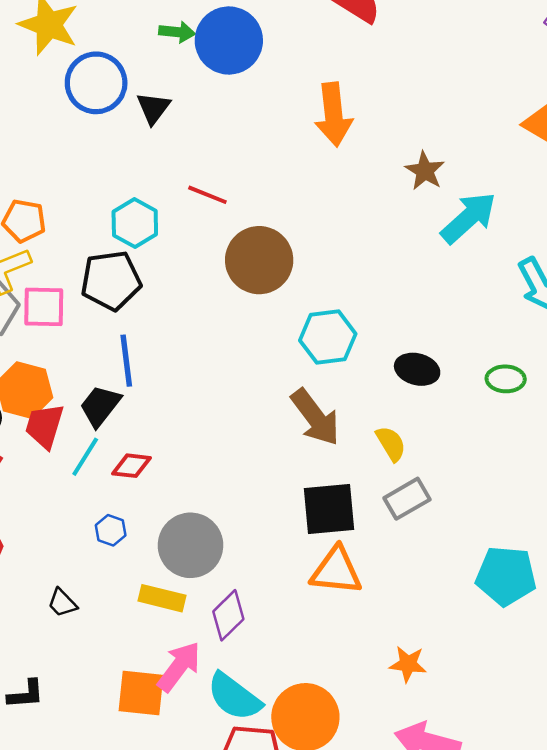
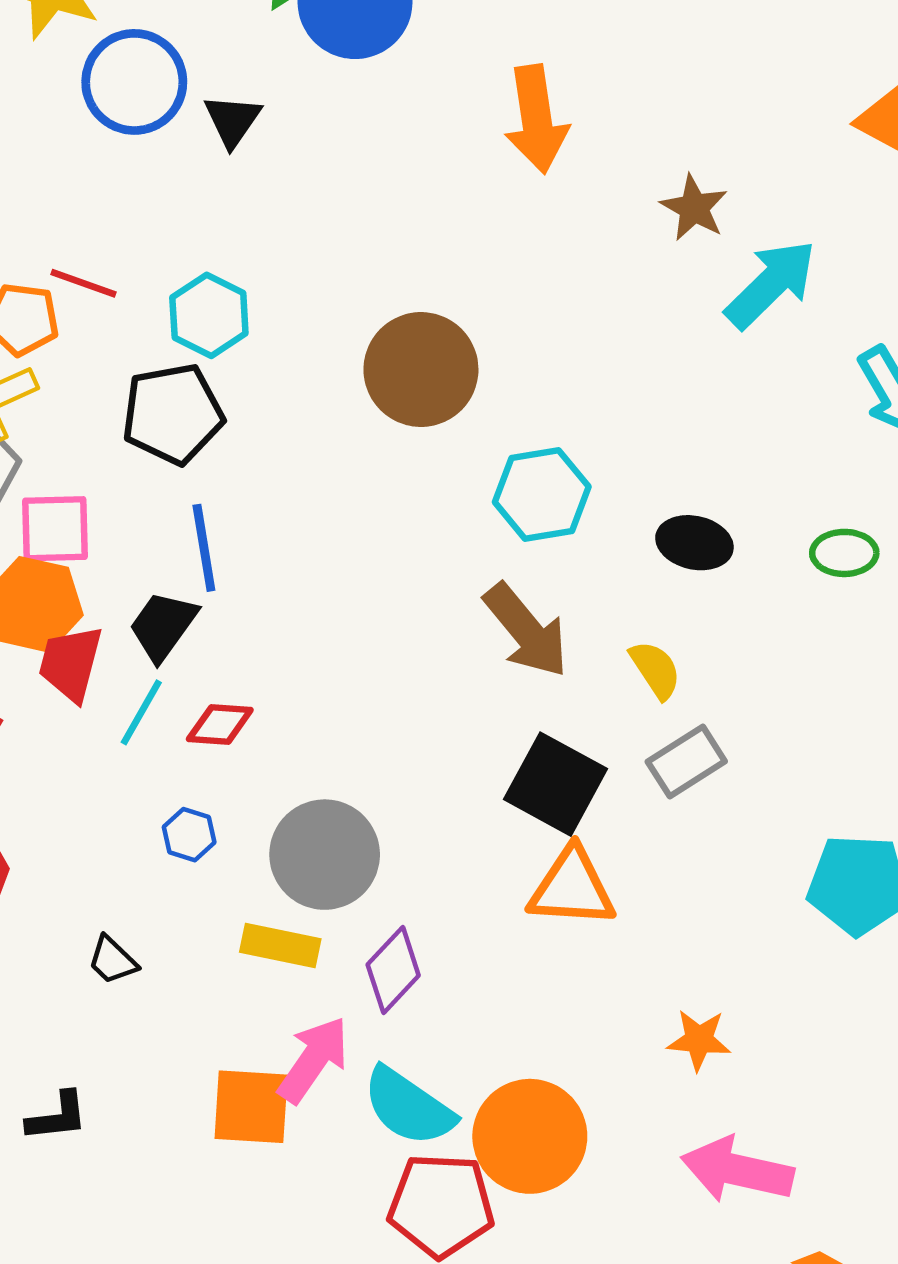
red line: (207, 195) -> (83, 283), moved
pink square: (44, 307) -> (55, 529), moved
black square: (329, 509) -> (555, 784), turned 36

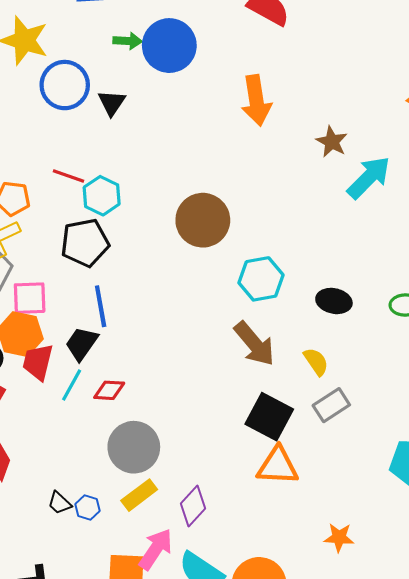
red line: (83, 283) -> (69, 176), moved
blue hexagon: (189, 835) -> (88, 508), moved
gray circle: (325, 855) -> (134, 447), moved
yellow rectangle: (280, 946) -> (139, 495), turned -48

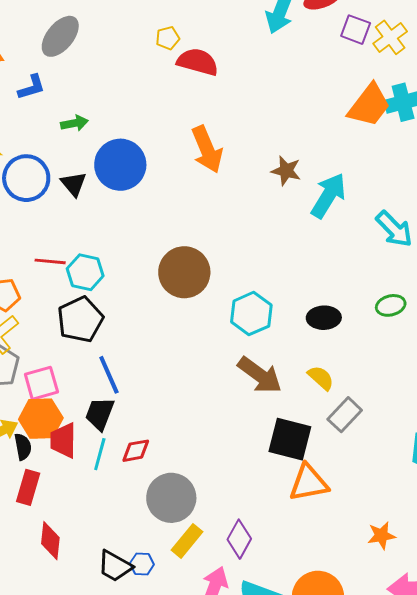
blue circle: (169, 46) -> (120, 165), moved
black trapezoid: (59, 503) -> (115, 566), size x1.5

